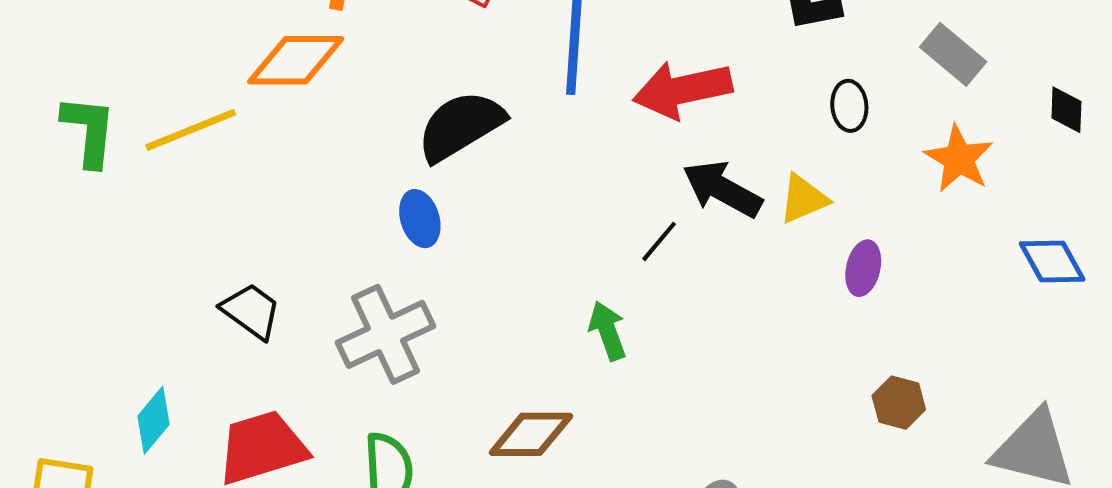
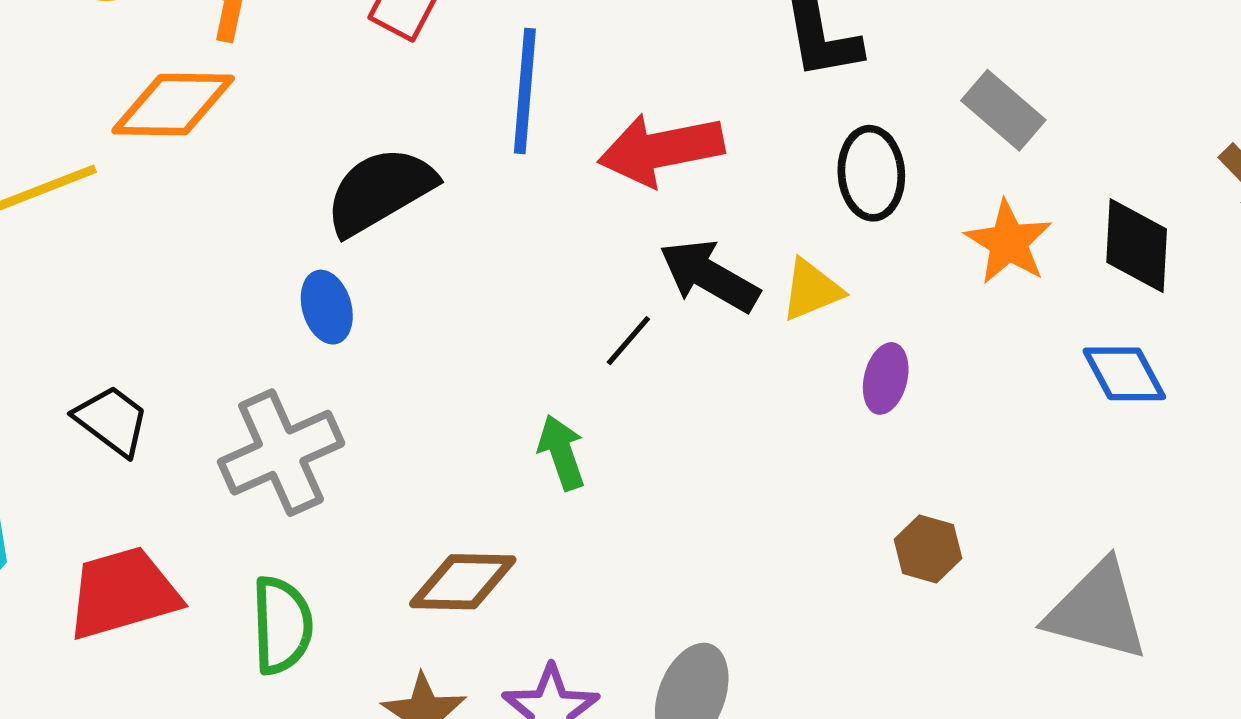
black ellipse: (849, 106) -> (871, 173), size x1.4
black diamond: (1066, 110) -> (1137, 246), moved, size x1.6

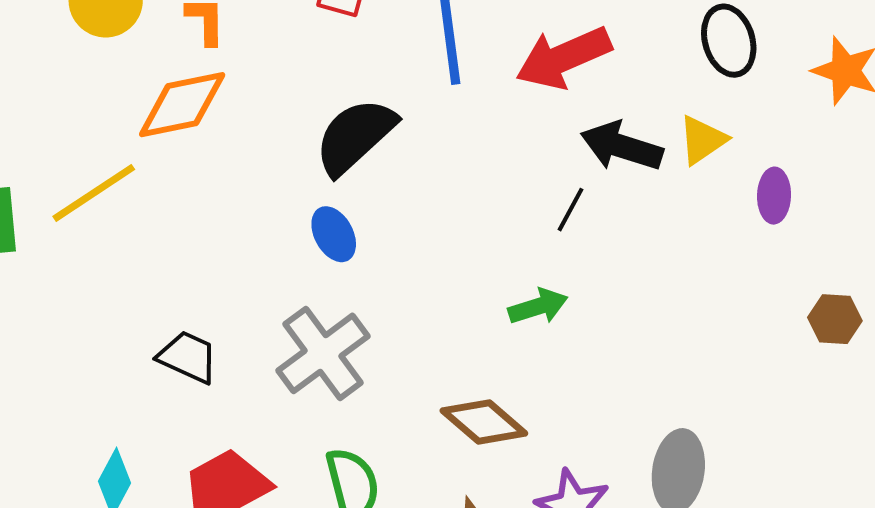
green arrow: (562, 452) -> (538, 306), turned 104
brown diamond: (463, 582) -> (484, 422), turned 52

